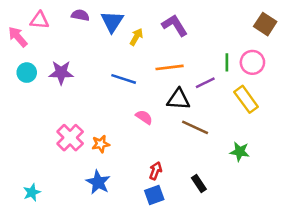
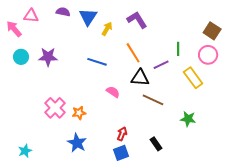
brown square: (265, 24) -> (212, 31), moved
pink circle: (252, 62) -> (208, 55), moved
orange line: (170, 67) -> (133, 53), turned 65

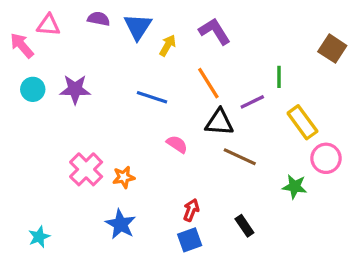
pink circle: (208, 55) -> (326, 158), moved

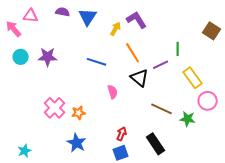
yellow arrow: (168, 45) -> (116, 29), moved
black triangle: (219, 122) -> (140, 78), turned 36
pink semicircle: (177, 144) -> (113, 92), turned 40
brown line: (240, 157) -> (162, 109), moved
black rectangle: (244, 226) -> (156, 144), size x1.5

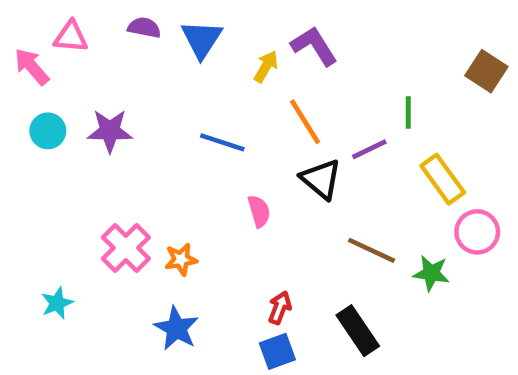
cyan star: (25, 151) -> (57, 303), moved

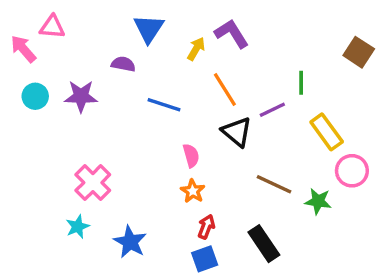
purple semicircle: (144, 28) -> (123, 64), moved
orange star: (181, 259) -> (193, 191), moved, turned -30
cyan star: (57, 303) -> (78, 227), moved

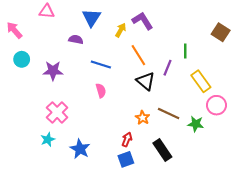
pink triangle: (52, 27) -> (47, 11), moved
purple star: (81, 96) -> (53, 71), moved
purple line: (272, 110) -> (168, 68), turned -42
pink semicircle: (191, 156) -> (101, 91), moved
orange star: (193, 191) -> (143, 118), moved

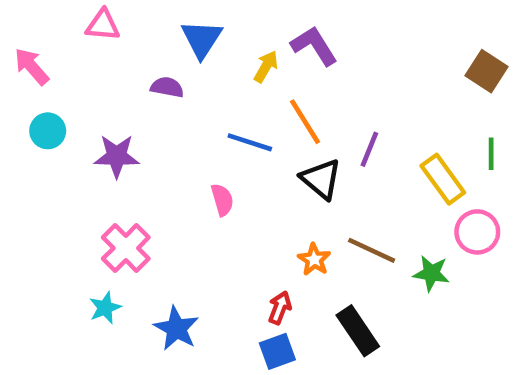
green line: (185, 51) -> (491, 154), moved
blue line: (101, 65) -> (250, 142), moved

